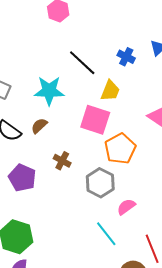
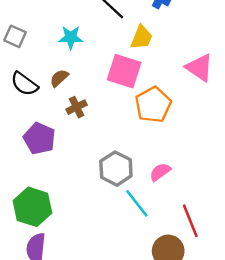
cyan star: (49, 91) -> (71, 37), size x0.7
brown cross: (62, 161) -> (77, 107), moved, turned 36
gray hexagon: (100, 183) -> (116, 169), moved

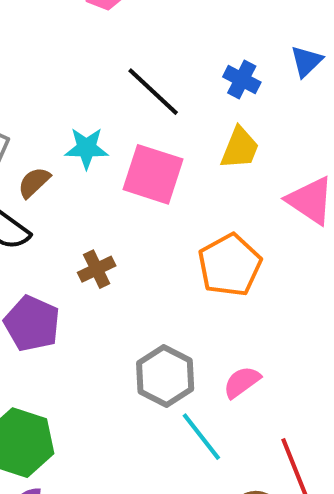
yellow trapezoid: (141, 37) -> (240, 148), moved
pink square: (124, 71) -> (153, 174), moved
brown semicircle: (59, 78) -> (34, 182), moved

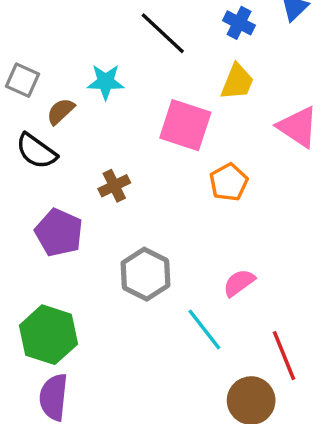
pink square: (153, 174) -> (185, 125), moved
orange pentagon: (230, 265) -> (229, 182), size x0.7
gray hexagon: (165, 376) -> (145, 274), moved

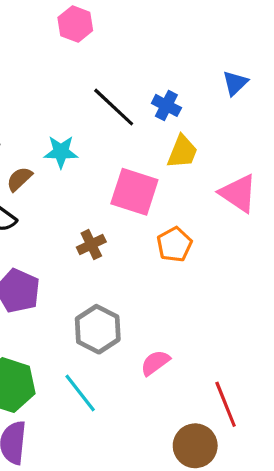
blue cross: (239, 23) -> (166, 105), moved
brown cross: (114, 186) -> (91, 244), moved
pink semicircle: (239, 283) -> (155, 363), moved
cyan line: (204, 330) -> (80, 393), moved

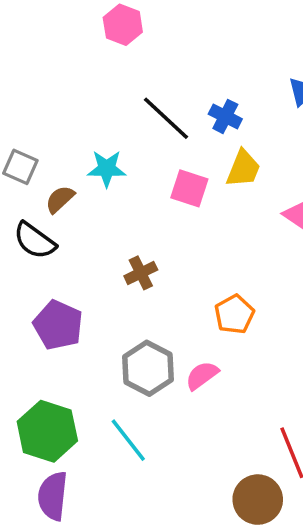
pink square: (134, 192) -> (189, 188), moved, size x0.7
orange pentagon: (174, 244) -> (234, 314), moved
pink semicircle: (155, 363) -> (202, 375), moved

